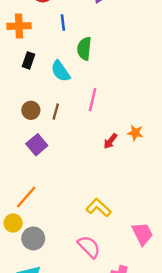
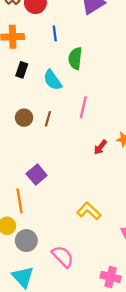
purple square: (37, 145) -> (37, 175), moved
orange line: (26, 197) -> (19, 201), turned -50
pink semicircle: (89, 247) -> (63, 256), moved

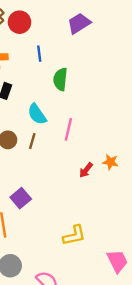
cyan semicircle: (52, 80) -> (37, 114), moved
yellow L-shape: (89, 211) -> (74, 235), turned 125

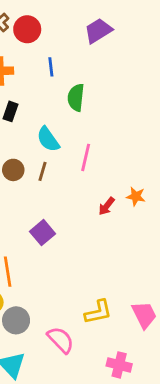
purple square: (21, 198) -> (43, 233), moved
yellow L-shape: (74, 235) -> (98, 312), moved

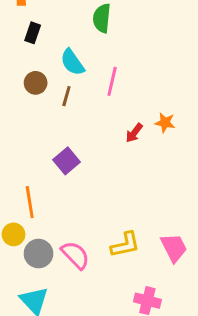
brown circle: (13, 170) -> (36, 83), moved
pink semicircle: (61, 340) -> (75, 255), moved

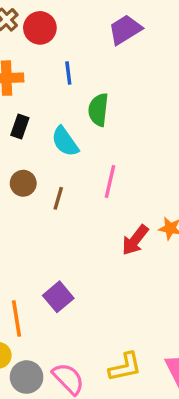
cyan semicircle: (72, 62) -> (65, 142), moved
red arrow: (134, 133) -> (135, 240), size x1.4
purple square: (66, 161) -> (58, 297), moved

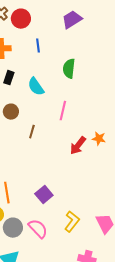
green semicircle: (98, 110) -> (69, 69), moved
brown line: (58, 198) -> (32, 132), moved
purple square: (58, 297) -> (44, 195), moved
yellow L-shape: (125, 367) -> (72, 222), turned -40

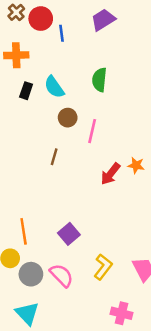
blue line: (38, 46) -> (62, 33), moved
cyan semicircle: (36, 87) -> (54, 87), moved
brown circle: (11, 112) -> (68, 118), moved

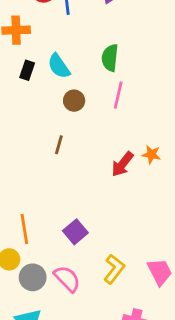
pink line: (92, 131) -> (118, 95), moved

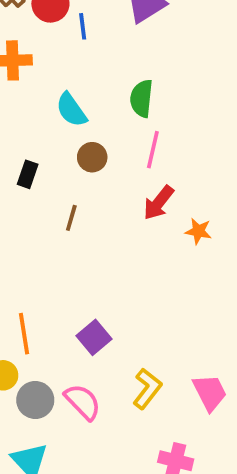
black rectangle: (27, 70) -> (28, 174), moved
red arrow: (122, 164) -> (159, 203), moved

